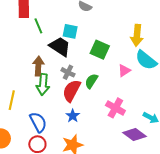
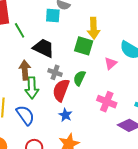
cyan square: (70, 31) -> (53, 15), moved
yellow arrow: (137, 35) -> (94, 28), moved
blue semicircle: (38, 122) -> (25, 115), moved

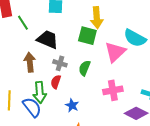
pink triangle: (111, 63) -> (115, 52), size x1.6
green arrow: (32, 88) -> (40, 92), moved
red semicircle: (61, 90) -> (56, 82), moved, size x0.6
pink cross: (107, 102) -> (113, 90), turned -30

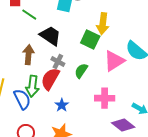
green line: (23, 23) -> (29, 15), turned -35
red semicircle: (56, 82) -> (50, 79), size x1.6

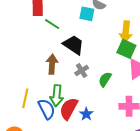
green square: (90, 39) -> (126, 49), moved
gray cross: (58, 62) -> (82, 71), turned 32
red semicircle: (50, 79) -> (69, 109), moved

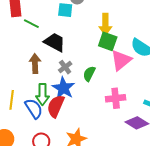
blue star: (86, 114) -> (63, 88), moved, size x1.6

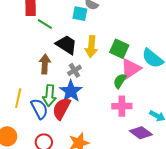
yellow arrow: (105, 24) -> (91, 47), moved
green semicircle: (89, 74) -> (120, 81), moved

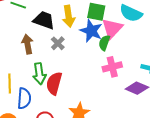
blue star: (71, 91) -> (91, 31), moved
blue semicircle: (39, 109) -> (24, 98), moved, turned 45

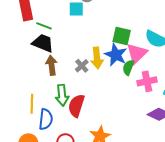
yellow arrow: (69, 16) -> (97, 58), moved
black trapezoid: (44, 20) -> (43, 43), moved
pink cross: (112, 67) -> (147, 81), moved

